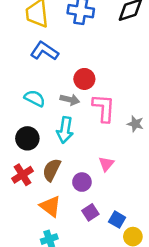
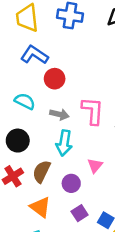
red circle: (84, 79) -> (55, 79), moved
gray arrow: (70, 100) -> (59, 114), moved
cyan arrow: (65, 130) -> (64, 143), moved

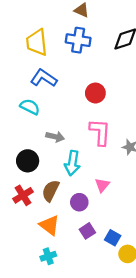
red circle: (55, 79) -> (95, 93), moved
cyan semicircle: (25, 101) -> (30, 107), moved
gray arrow: (59, 114) -> (55, 137), moved

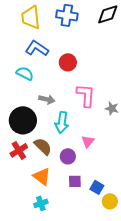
red circle: (95, 93) -> (68, 62), moved
black circle: (28, 161) -> (23, 120), size x1.4
brown semicircle: (51, 191) -> (43, 146), turned 108
purple square: (87, 231) -> (75, 181), turned 32

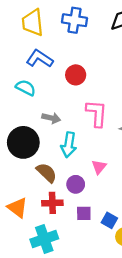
red cross: (19, 150) -> (52, 203), moved, turned 30
orange triangle: (42, 176) -> (17, 208), moved
cyan cross: (41, 203) -> (44, 239), size x1.6

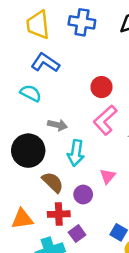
red circle: (76, 75) -> (101, 87), moved
pink L-shape: (97, 113) -> (105, 120), turned -136
orange triangle: (17, 208) -> (22, 219), turned -45
purple square: (84, 213) -> (77, 234), moved, turned -35

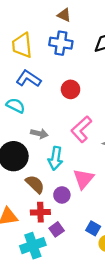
red circle: (101, 87) -> (71, 89), moved
pink triangle: (108, 176) -> (83, 179), size x1.5

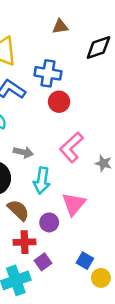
brown triangle: (64, 15) -> (60, 27), moved, turned -32
blue cross: (61, 43) -> (48, 73), moved

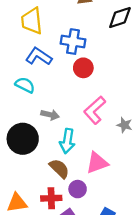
pink triangle: (74, 204) -> (97, 163), turned 30
brown semicircle: (18, 210) -> (59, 168), moved
purple circle: (49, 222) -> (78, 189), moved

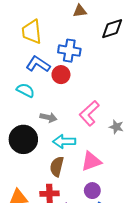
red circle: (83, 68) -> (61, 75), moved
cyan arrow: (67, 141) -> (64, 141), turned 80
brown semicircle: (59, 168) -> (57, 167), turned -120
purple circle: (78, 189) -> (92, 191), moved

